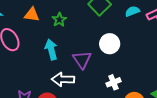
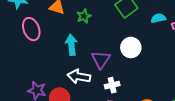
white cross: (113, 82) -> (112, 85), moved

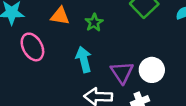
white circle: (131, 48) -> (152, 70), moved

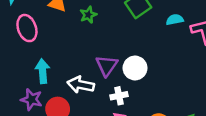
cyan arrow: (84, 59) -> (43, 71), moved

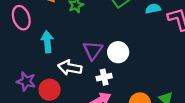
cyan arrow: (43, 71) -> (47, 42), moved

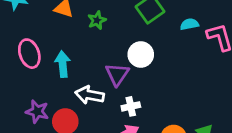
pink ellipse: (21, 18) -> (29, 54), moved
white circle: (118, 52) -> (141, 55), moved

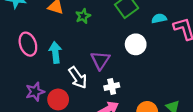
white circle: (141, 55) -> (136, 44), moved
white arrow: (90, 95) -> (78, 78), turned -135
purple star: (37, 112) -> (35, 92), turned -30

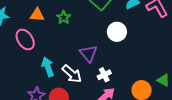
pink ellipse: (28, 44) -> (25, 39), moved
cyan arrow: (55, 52) -> (48, 67), moved

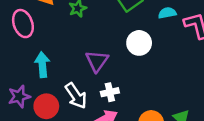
white arrow: (72, 74) -> (76, 96), moved

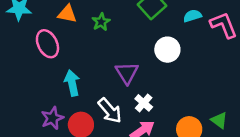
white cross: (110, 92) -> (144, 103), turned -30

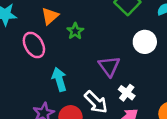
orange triangle: (67, 14) -> (50, 16), turned -48
green star: (101, 22) -> (75, 31), moved

